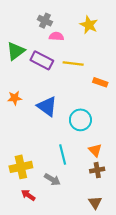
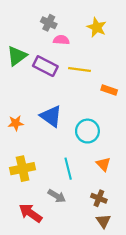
orange star: (15, 98) -> (16, 123), moved
yellow cross: (21, 167) -> (23, 169), moved
brown cross: (97, 170) -> (99, 198), moved, turned 32
red arrow: (28, 195) -> (31, 213), size x1.5

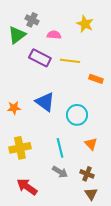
gray cross: (49, 23) -> (32, 20), moved
green triangle: (17, 56) -> (17, 35), moved
gray arrow: (57, 196) -> (60, 172), moved

